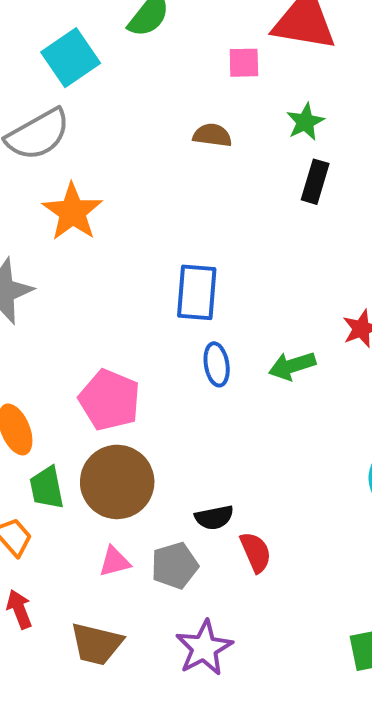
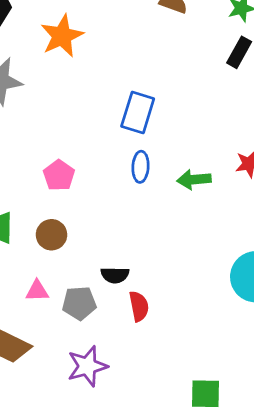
pink pentagon: (110, 400) -> (59, 175), size x0.7
brown circle: (117, 482) -> (52, 235), size x0.6

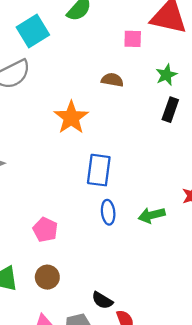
orange star: (62, 36) -> (71, 118), moved
black semicircle: (115, 275) -> (102, 300), turned 40

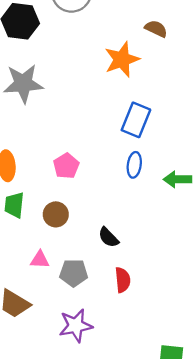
brown semicircle: (112, 80) -> (156, 29), moved
black semicircle: (102, 300) -> (108, 237), moved

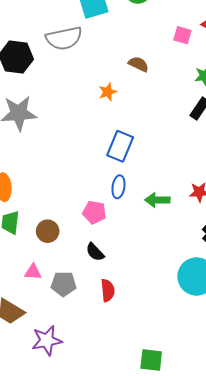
orange star: (122, 60) -> (108, 92), size x0.6
pink pentagon: (66, 166) -> (94, 212), moved, turned -30
purple star: (76, 326) -> (47, 340), moved

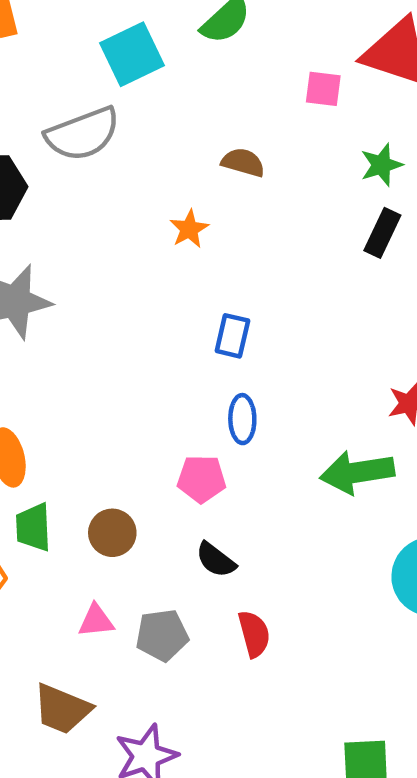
blue rectangle: (120, 146) -> (232, 336), size x0.7
green arrow: (157, 200) -> (357, 472), moved, size x1.4

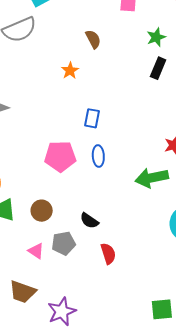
brown semicircle: (243, 162) -> (93, 39), turned 48
pink pentagon: (202, 479) -> (60, 156), moved, size x1.4
pink triangle: (96, 621) -> (36, 251), turned 42
gray pentagon: (162, 635) -> (64, 243), moved

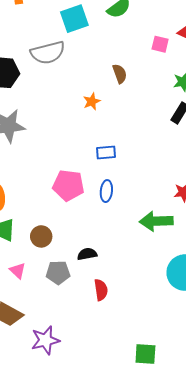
blue rectangle: (92, 118) -> (106, 152), turned 66
black semicircle: (89, 221) -> (87, 254), turned 126
pink triangle: (36, 251) -> (18, 271), moved

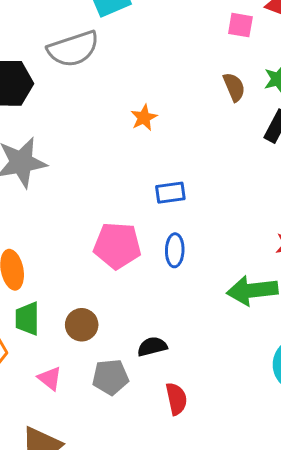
brown semicircle: (120, 74) -> (234, 87), moved

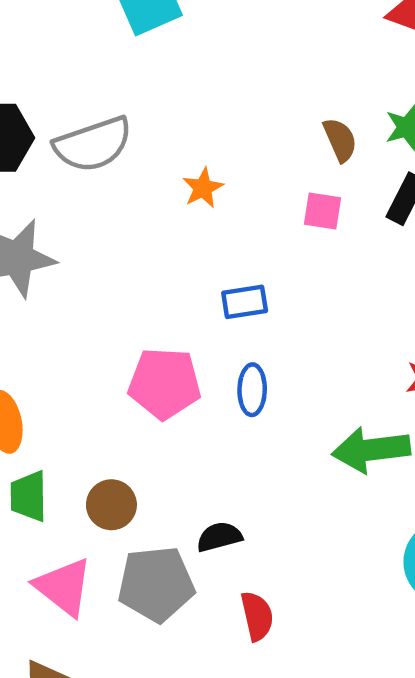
pink square: (240, 25) -> (323, 211), moved
gray semicircle: (73, 49) -> (93, 144), moved
gray pentagon: (110, 377) -> (156, 584), size x1.4
pink triangle: (50, 378) -> (64, 587), size x1.6

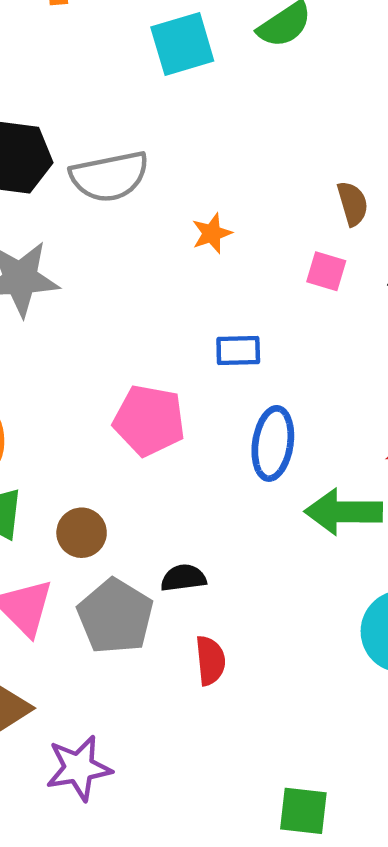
blue ellipse: (252, 390) -> (273, 443), moved, size x1.4
gray pentagon: (156, 584) -> (115, 616), turned 30

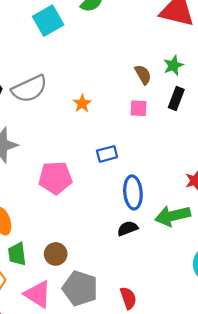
pink pentagon: (149, 420) -> (55, 178), moved
black semicircle: (183, 578) -> (127, 228), moved

